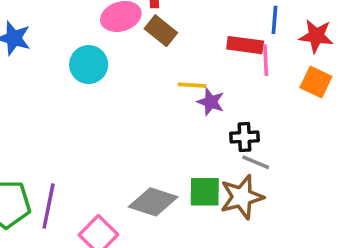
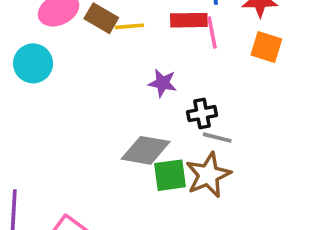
yellow line: (192, 85) -> (129, 26), moved
gray diamond: (153, 202) -> (146, 150), moved

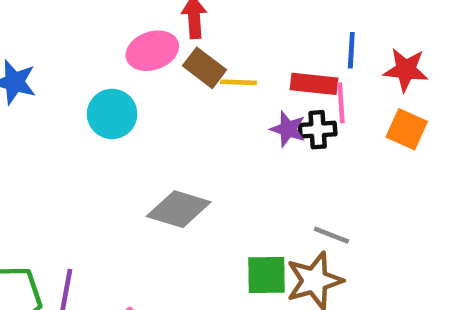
purple star: (163, 83) -> (288, 129), moved
black cross: (202, 114) -> (318, 130), moved
gray diamond: (146, 150) -> (179, 209), moved

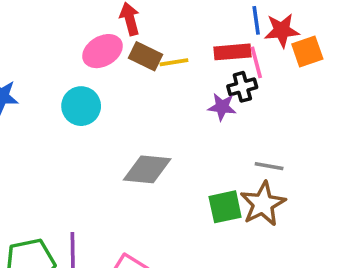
red star: (406, 70) -> (282, 30), moved
purple star: (288, 129) -> (222, 107), moved
orange square: (407, 129) -> (307, 52), moved, turned -32

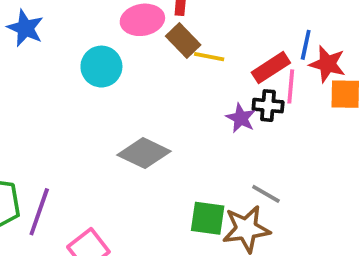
red rectangle: (232, 52) -> (271, 68), turned -48

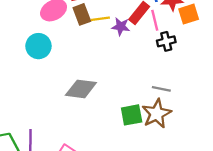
brown rectangle: (183, 40) -> (82, 14), turned 42
black cross: (268, 106) -> (166, 41), moved
purple star: (241, 118) -> (121, 27), moved

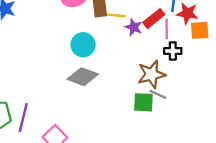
cyan circle: (38, 46) -> (83, 45), moved
brown star: (157, 114) -> (151, 74), moved
green square: (132, 115) -> (143, 102), moved

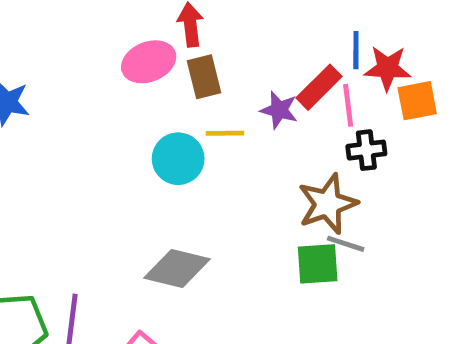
yellow line: (116, 15) -> (225, 133), moved
gray diamond: (83, 77) -> (177, 269), moved

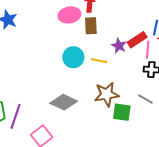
yellow line: (225, 133) -> (99, 61), moved
brown star: (328, 204) -> (107, 94), moved
gray line: (346, 244) -> (145, 99), moved

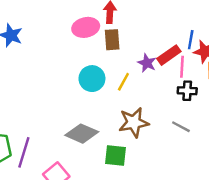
yellow line: (99, 61) -> (123, 82), turned -70
green square: (122, 112) -> (116, 156), moved

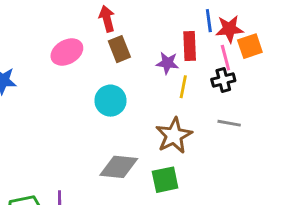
pink ellipse: (86, 27) -> (67, 52), moved
red rectangle: (169, 55) -> (190, 46), turned -40
pink line: (182, 67) -> (225, 58), moved
yellow line: (123, 82) -> (183, 87), moved

